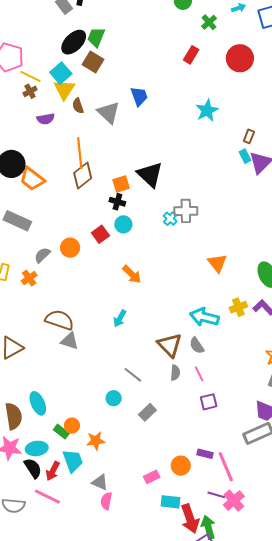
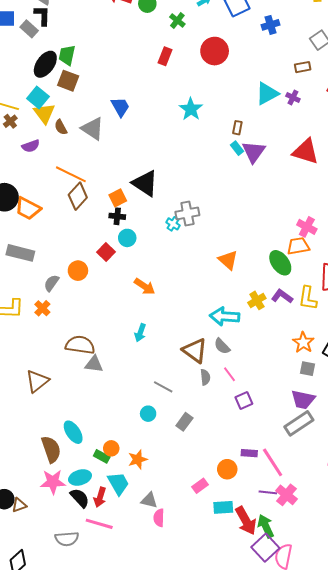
orange line: (80, 153) -> (71, 174), turned -48

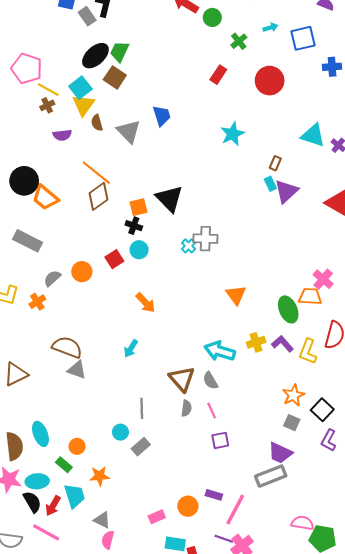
cyan triangle: (267, 94) -> (313, 135), turned 35
gray line: (163, 387) -> (142, 408), turned 48
gray rectangle: (184, 422) -> (141, 447), moved
orange circle: (111, 448) -> (77, 446), moved
pink line: (273, 462) -> (235, 509), turned 48

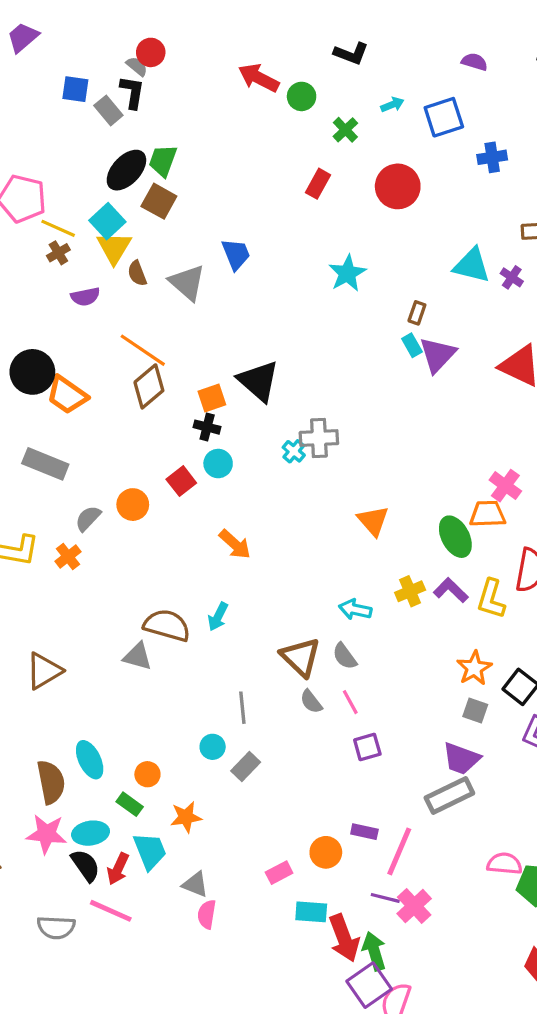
brown semicircle: (67, 347) -> (167, 625), moved
cyan arrow: (220, 351) -> (355, 609), size x0.7
gray semicircle: (186, 408) -> (311, 702), turned 140

